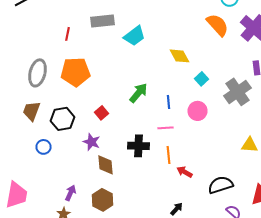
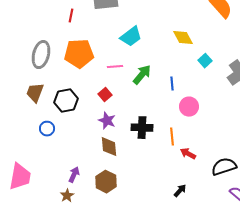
cyan trapezoid: (134, 36) -> (131, 37), moved
pink circle: (198, 111) -> (189, 107), moved
pink line: (166, 128) -> (115, 67), moved
purple star: (92, 142) -> (107, 121), moved

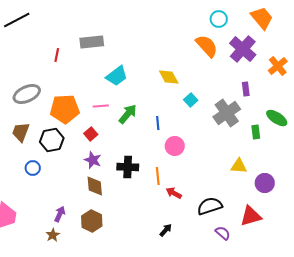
orange pentagon: (79, 54) -> (65, 109), moved
gray ellipse: (41, 55) -> (27, 94), turned 52

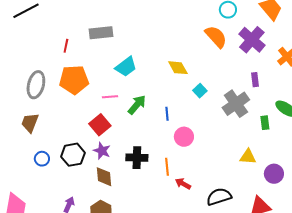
gray ellipse: (27, 94) -> (36, 85), turned -52
orange pentagon: (65, 109) -> (74, 80), moved
red square: (91, 134) -> (100, 125), size x1.5
black hexagon: (52, 140) -> (73, 155), moved

